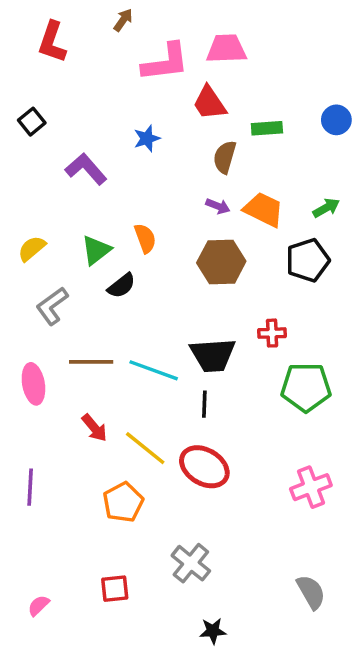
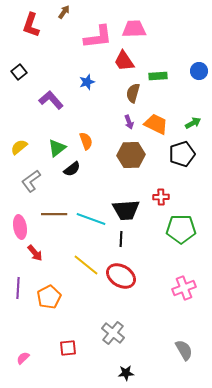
brown arrow: (123, 20) -> (64, 12), moved
purple arrow: (218, 206) -> (129, 122), turned 48
red arrow: (94, 428) -> (35, 253), moved
orange pentagon: (123, 502) -> (49, 297), moved

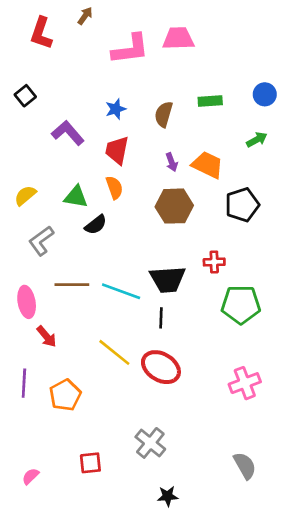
red trapezoid: (124, 61) -> (117, 150), moved, turned 45
brown semicircle: (133, 93) -> (164, 114), moved
green arrow: (193, 123) -> (257, 140), moved
green triangle: (57, 148) -> (76, 197), turned 48

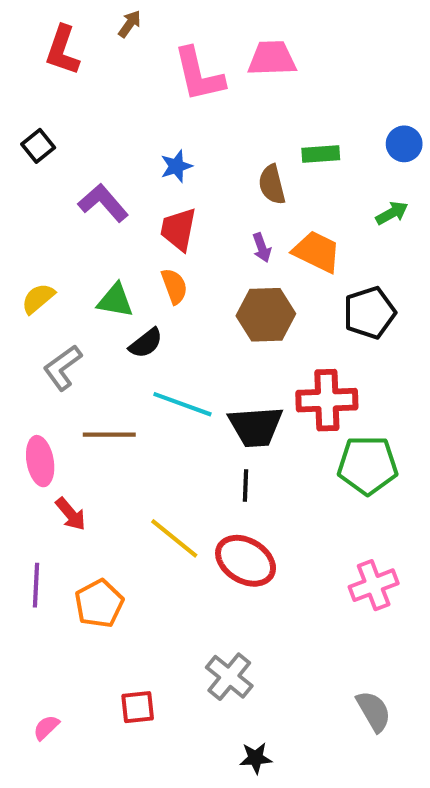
pink L-shape: (130, 49) -> (199, 75), turned 84
brown semicircle: (164, 114) -> (272, 185), moved, turned -30
red cross: (214, 262) -> (327, 400), size x1.8
cyan line: (121, 291) -> (182, 404), moved

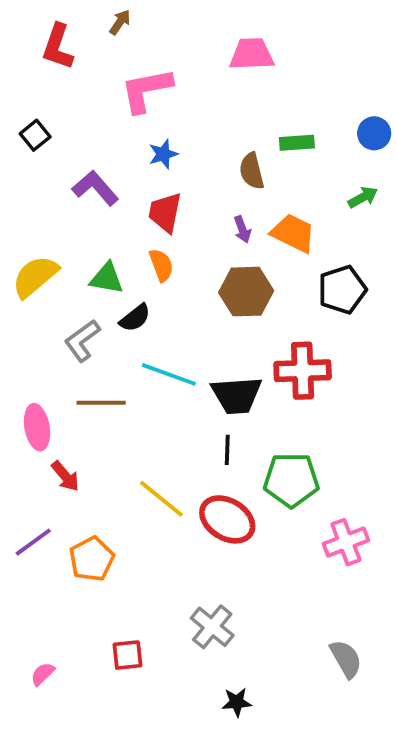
pink L-shape: (199, 75) -> (146, 90), moved, turned 92
yellow semicircle: (38, 298) -> (35, 276), size x1.5
gray L-shape: (62, 368) -> (82, 341), moved
green pentagon: (368, 465) -> (291, 480), moved
purple line: (36, 585) -> (33, 542), turned 51

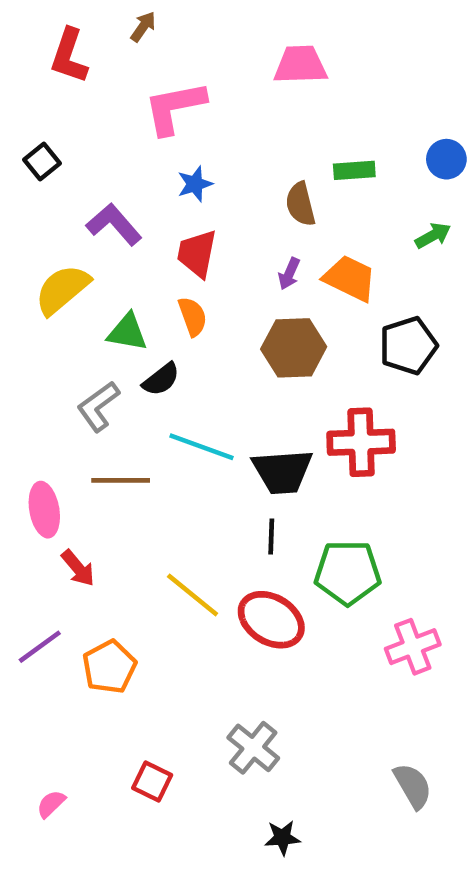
purple arrow: (242, 229) -> (289, 274), turned 44
yellow semicircle: (35, 276) -> (62, 289), moved
red square: (127, 655) -> (152, 781), turned 32

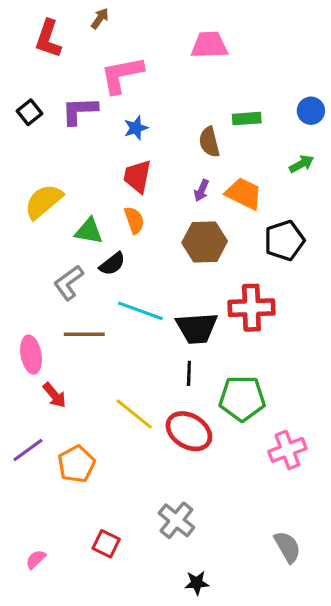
purple L-shape: (114, 224) -> (80, 111), moved, turned -51

